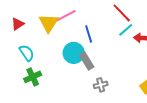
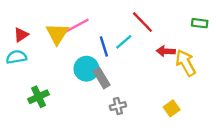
cyan line: (126, 30) -> (124, 42), moved
cyan semicircle: (27, 53) -> (16, 57), moved, turned -66

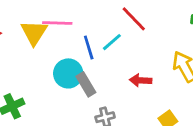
pink line: (77, 26) -> (57, 23), turned 30
red arrow: (166, 51) -> (141, 80), moved

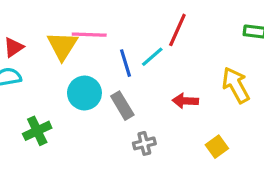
red line: (134, 19) -> (177, 30), turned 68
cyan circle: (68, 73) -> (84, 93), moved

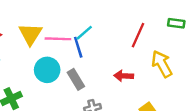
red line: (177, 30) -> (138, 35), moved
pink line: (89, 35) -> (58, 39), moved
cyan line: (152, 57) -> (84, 33), moved

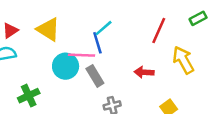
green rectangle: (176, 23) -> (198, 18), turned -35
yellow triangle: (30, 34) -> (48, 29), turned -30
pink line: (58, 39) -> (81, 55), moved

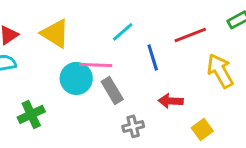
red line: (159, 31) -> (190, 35), turned 45
blue line: (97, 43) -> (153, 57), moved
red arrow: (144, 72) -> (171, 101), moved

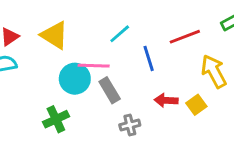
green cross: (31, 114) -> (56, 119), moved
yellow square: (202, 129) -> (196, 105), moved

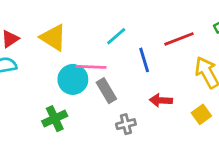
yellow square: (196, 105) -> (201, 114), moved

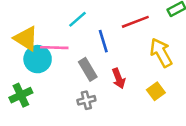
yellow triangle: (53, 38) -> (26, 39), moved
gray rectangle: (106, 91) -> (88, 69), moved
red arrow: (161, 100) -> (119, 78), turned -114

